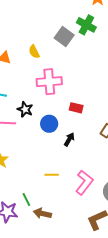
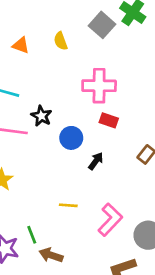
pink cross: (49, 82) -> (99, 86), moved

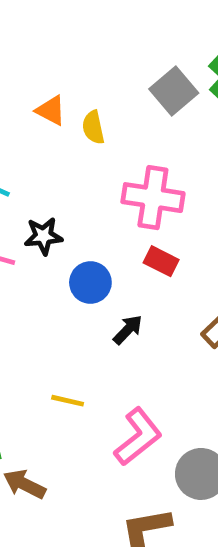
yellow semicircle: (61, 41) -> (93, 127), moved
orange triangle: (21, 45) -> (51, 110), moved
black star: (41, 116) -> (43, 236), turned 30

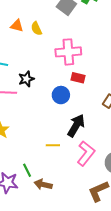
blue circle: (90, 283) -> (61, 95), moved
black arrow: (128, 330) -> (76, 126), moved, size x1.6

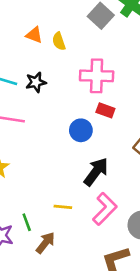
black star: (26, 79) -> (36, 82), moved
yellow line: (53, 145) -> (63, 207), moved
brown arrow: (43, 184) -> (45, 243), turned 108

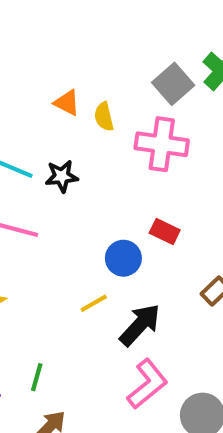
pink cross: (97, 76) -> (162, 144), moved
yellow line: (63, 207) -> (94, 303), moved, turned -42
green line: (27, 222) -> (37, 377), moved, turned 30

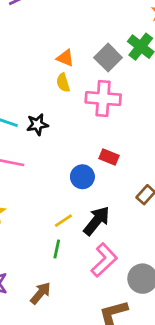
orange triangle: (67, 103) -> (65, 58), moved
yellow line: (94, 303) -> (63, 221), moved
green line: (37, 377) -> (57, 249), moved

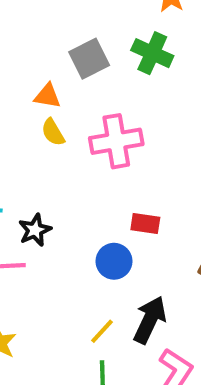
gray square: (108, 58) -> (89, 59), moved, turned 32
black star: (37, 125) -> (35, 230), moved

